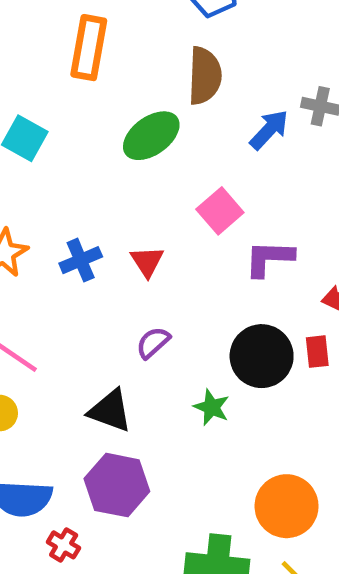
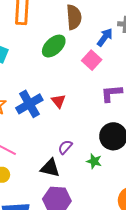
pink square: (220, 211) -> (92, 60), moved
blue cross: (81, 260) -> (29, 104), size x1.5
purple semicircle: (153, 343) -> (65, 147), moved

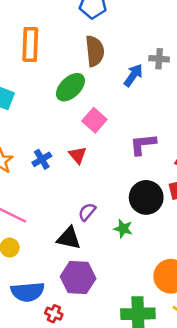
pink square: (92, 60) -> (94, 120), moved
blue cross: (29, 104) -> (42, 159), size x0.6

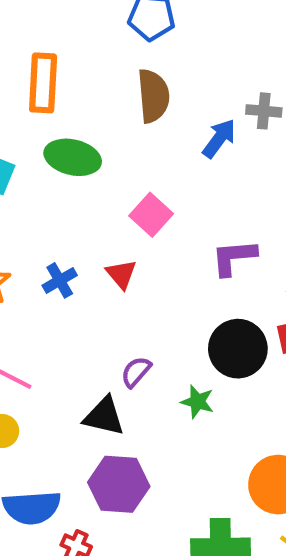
green ellipse: (70, 87) -> (73, 157), moved, turned 56

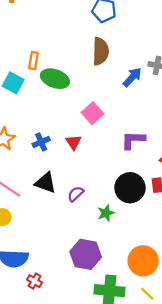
orange rectangle: (43, 83) -> (33, 61), moved, size x0.6
green star: (197, 402) -> (106, 213), turned 30
black triangle: (104, 416) -> (46, 183), moved
purple hexagon: (119, 484) -> (86, 254), moved

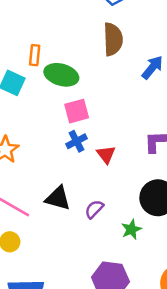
pink square: (92, 113) -> (77, 111), moved, turned 30
blue cross: (41, 142) -> (76, 141), moved
red triangle: (74, 142) -> (106, 155), moved

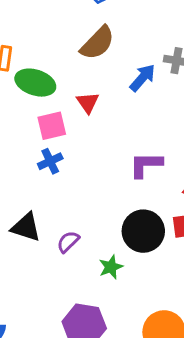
brown semicircle: (113, 39) -> (98, 43), turned 44
red triangle: (106, 155) -> (88, 103), moved

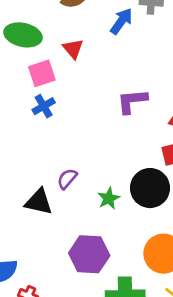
black triangle: (26, 227) -> (39, 202), moved
black circle: (143, 231) -> (150, 188), moved

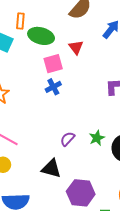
green star: (109, 198) -> (97, 138), moved
black triangle: (39, 202) -> (51, 169), moved

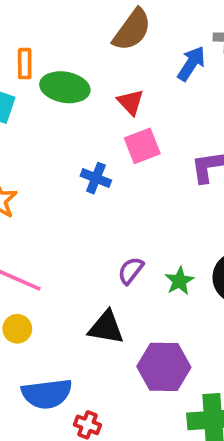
pink square: (53, 64) -> (142, 146), moved
blue cross: (53, 87) -> (96, 178), turned -35
green star: (97, 138) -> (179, 281), moved

